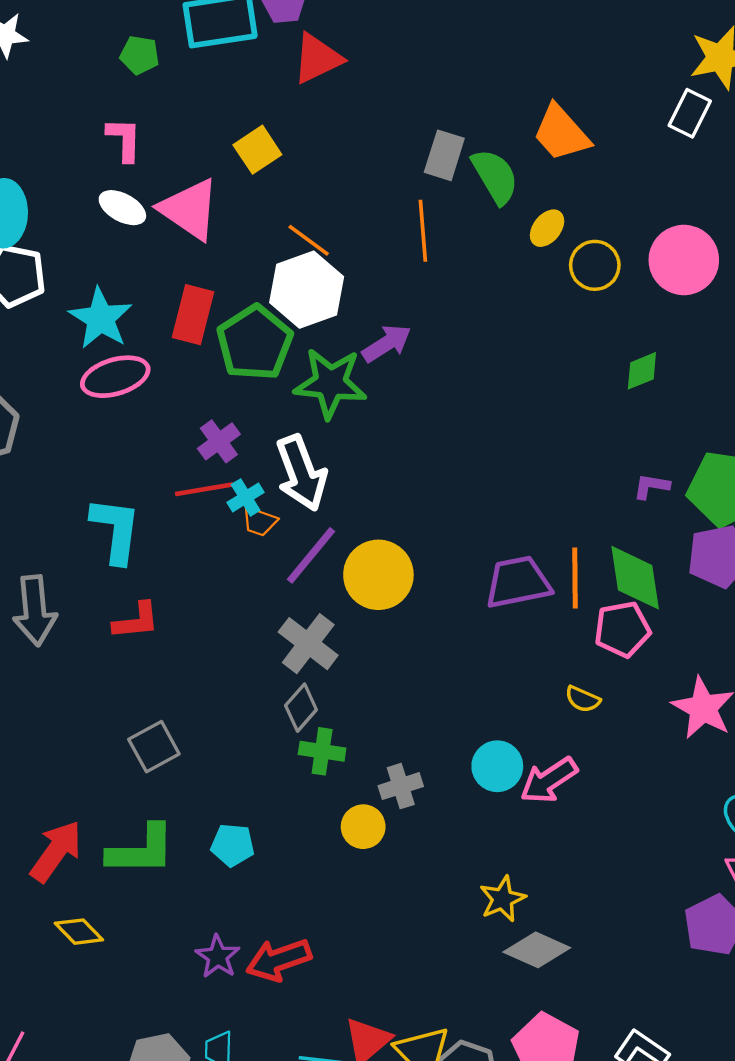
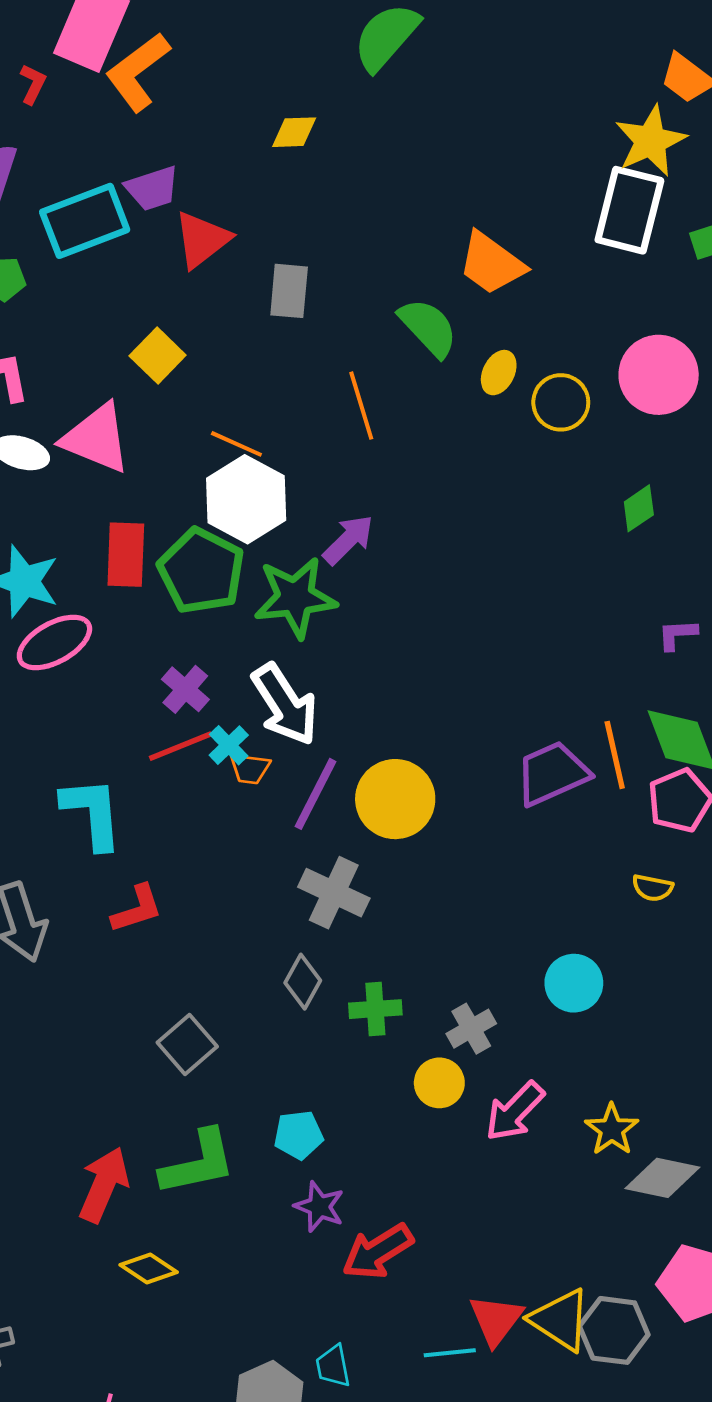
white rectangle: (690, 113) -> (629, 210), size x1.6
gray rectangle: (444, 155) -> (289, 291), moved
gray diamond: (301, 708) -> (303, 982), moved
pink arrow: (549, 780) -> (515, 1111), moved
purple star: (218, 957) -> (319, 1207), moved

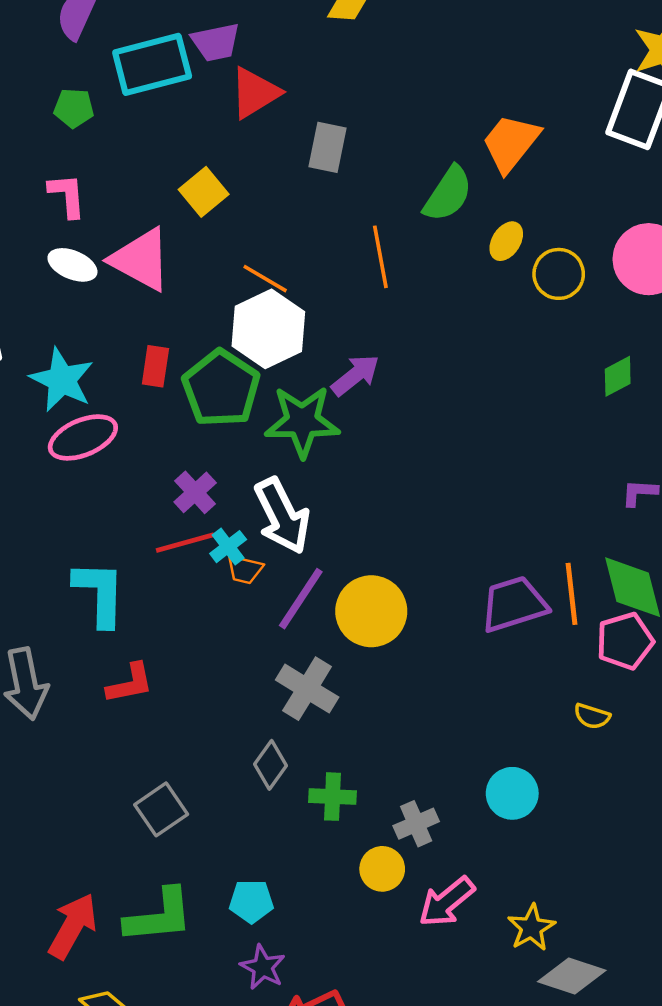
orange trapezoid: (491, 263) -> (511, 143), turned 86
green semicircle: (428, 328) -> (448, 194), turned 70
red rectangle: (126, 555) -> (155, 366), size x0.7

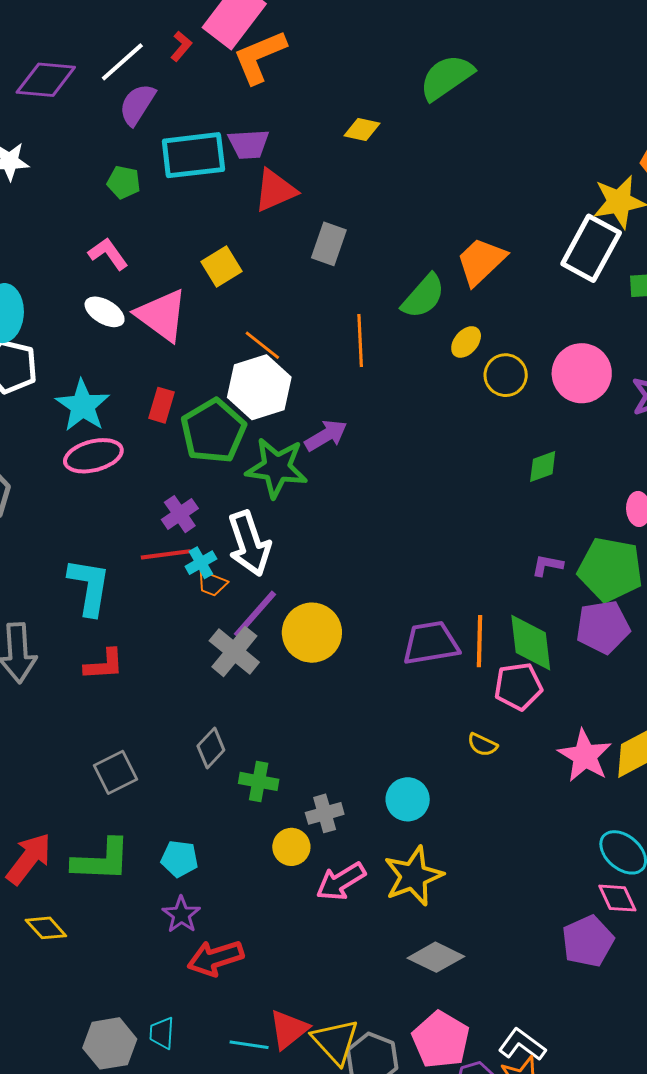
pink L-shape: (67, 195) -> (108, 254), turned -39
gray cross: (307, 689) -> (234, 651), moved
yellow star: (531, 928) -> (413, 876), moved, size x1.5

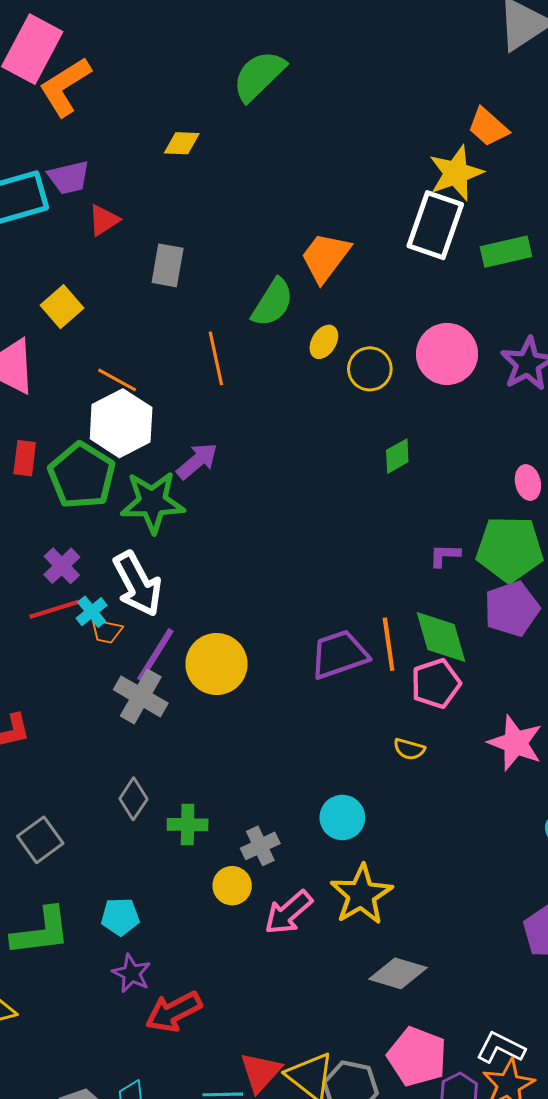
red triangle: (275, 190) -> (104, 220), size x0.7
green diamond: (543, 467) -> (397, 456), moved

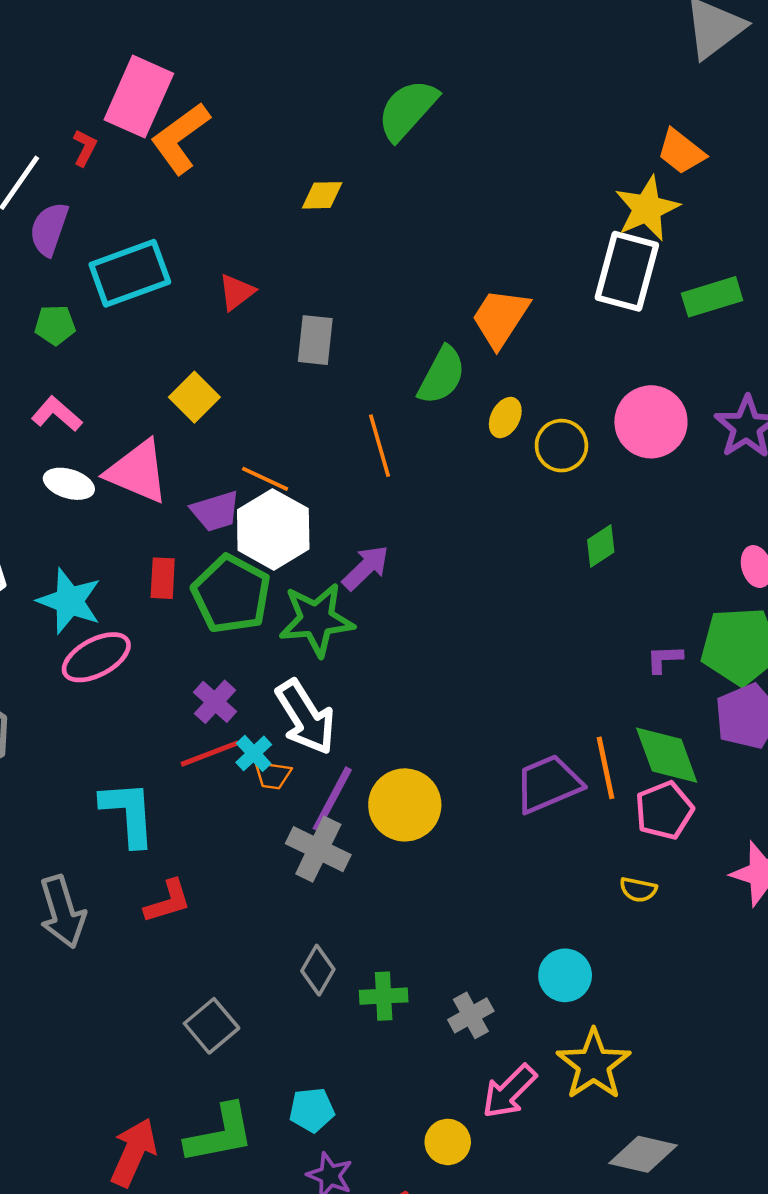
purple trapezoid: (69, 177) -> (215, 511), moved
yellow circle: (232, 886) -> (448, 1142), moved

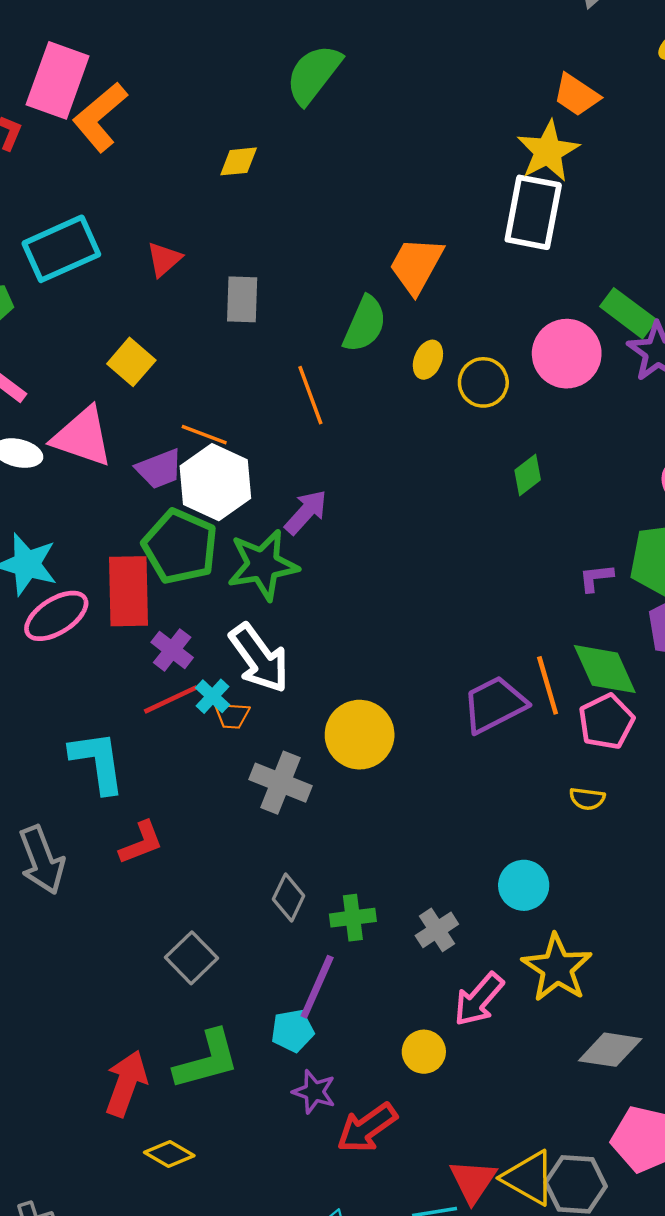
green rectangle: (712, 297) -> (628, 313), moved, turned 58
red rectangle: (163, 578) -> (129, 591), moved, size x1.8
purple line: (332, 799) -> (317, 987), moved

